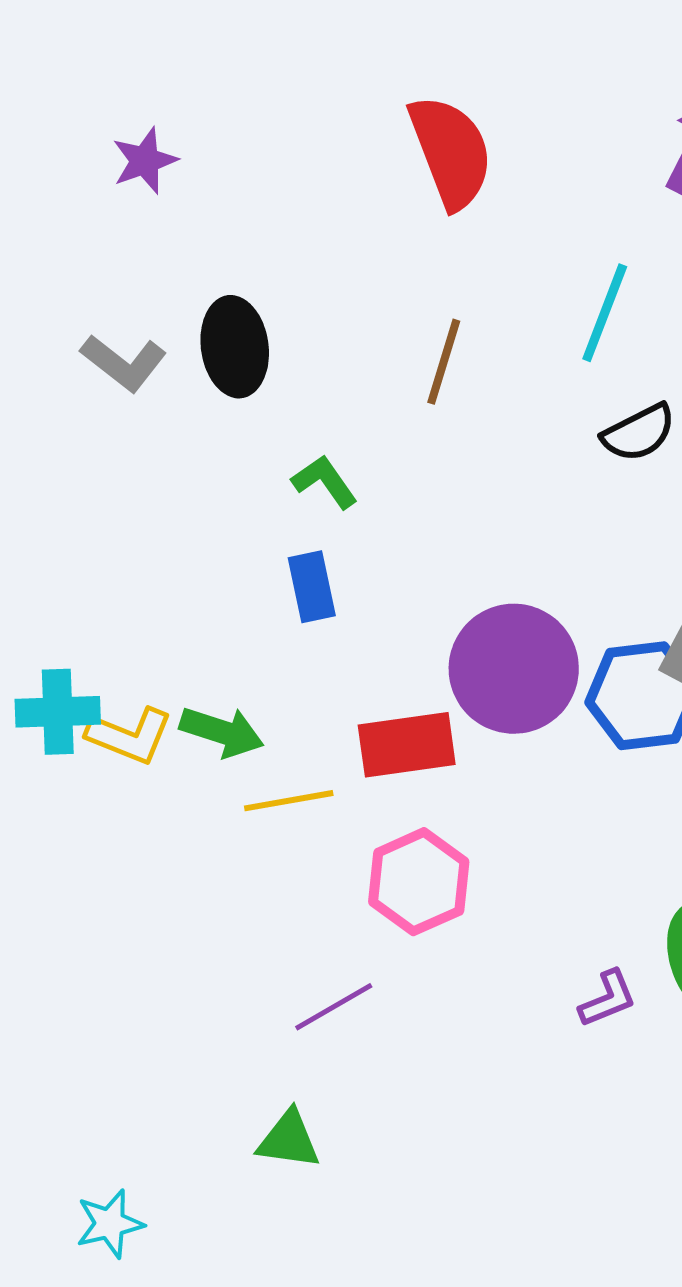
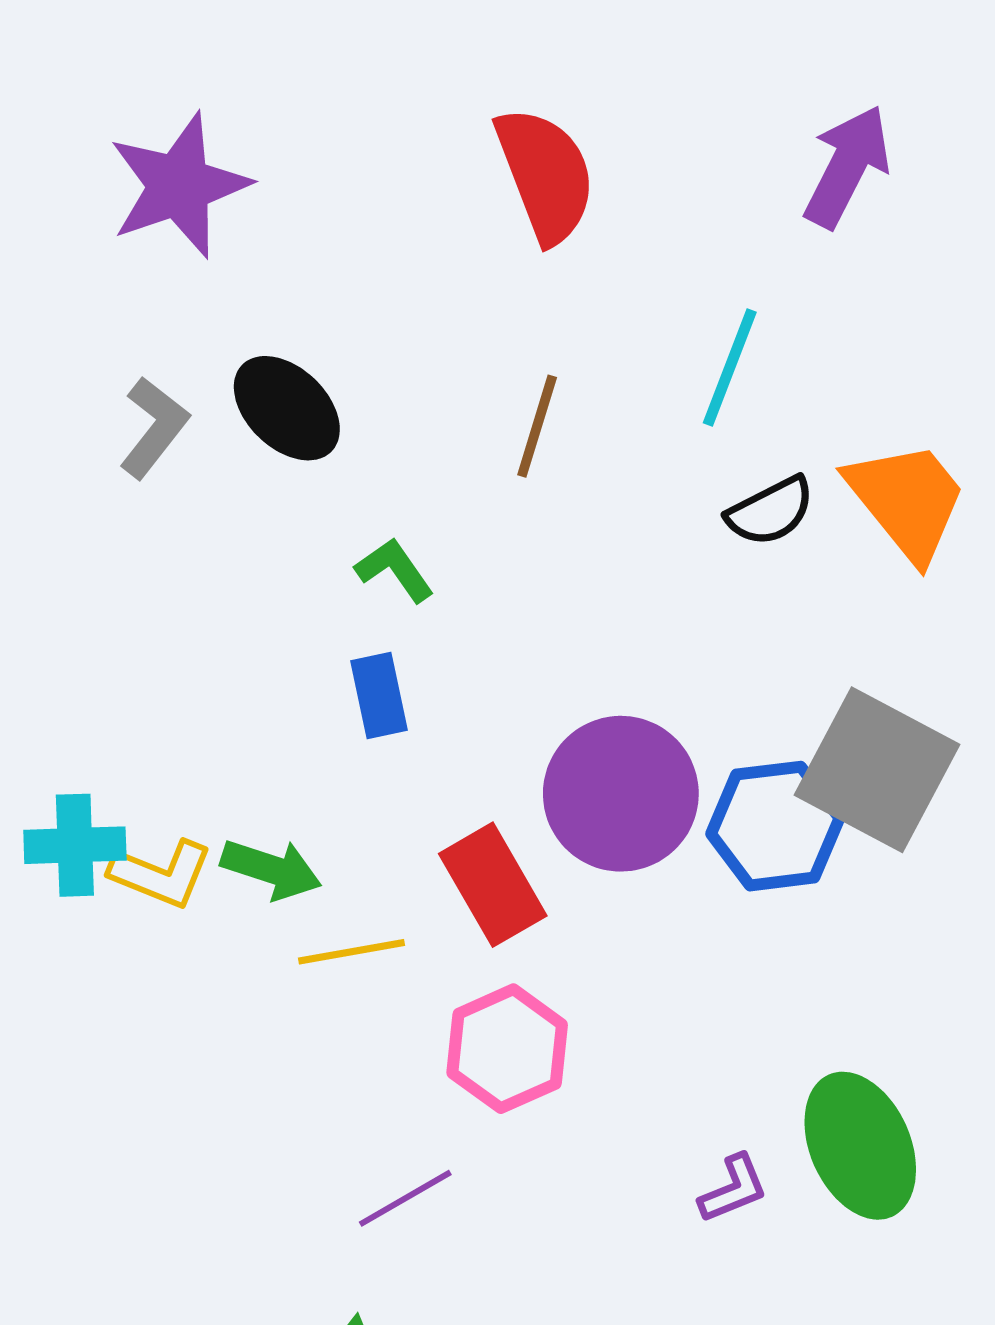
purple star: (145, 161) -> (179, 186), size x1.8
black ellipse: (235, 347) -> (287, 408), turned -38
gray L-shape: (124, 363) -> (154, 427), turned -90
red rectangle: (407, 745) -> (493, 885), turned 68

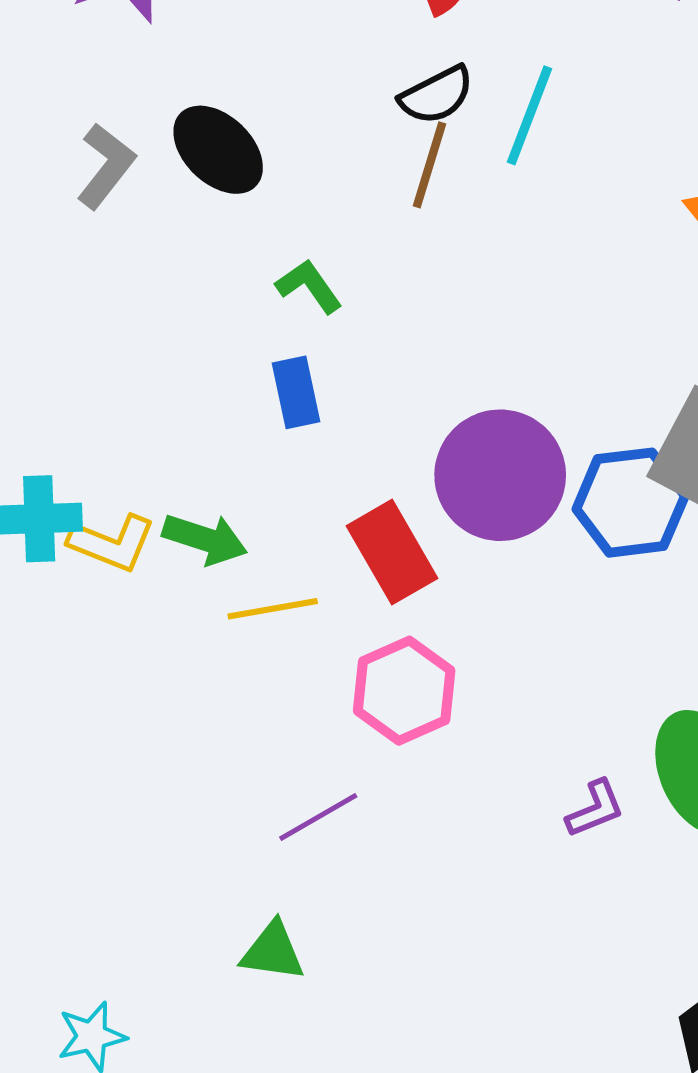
cyan line: (730, 367) -> (530, 115), moved
black semicircle: (770, 511) -> (436, 95), moved

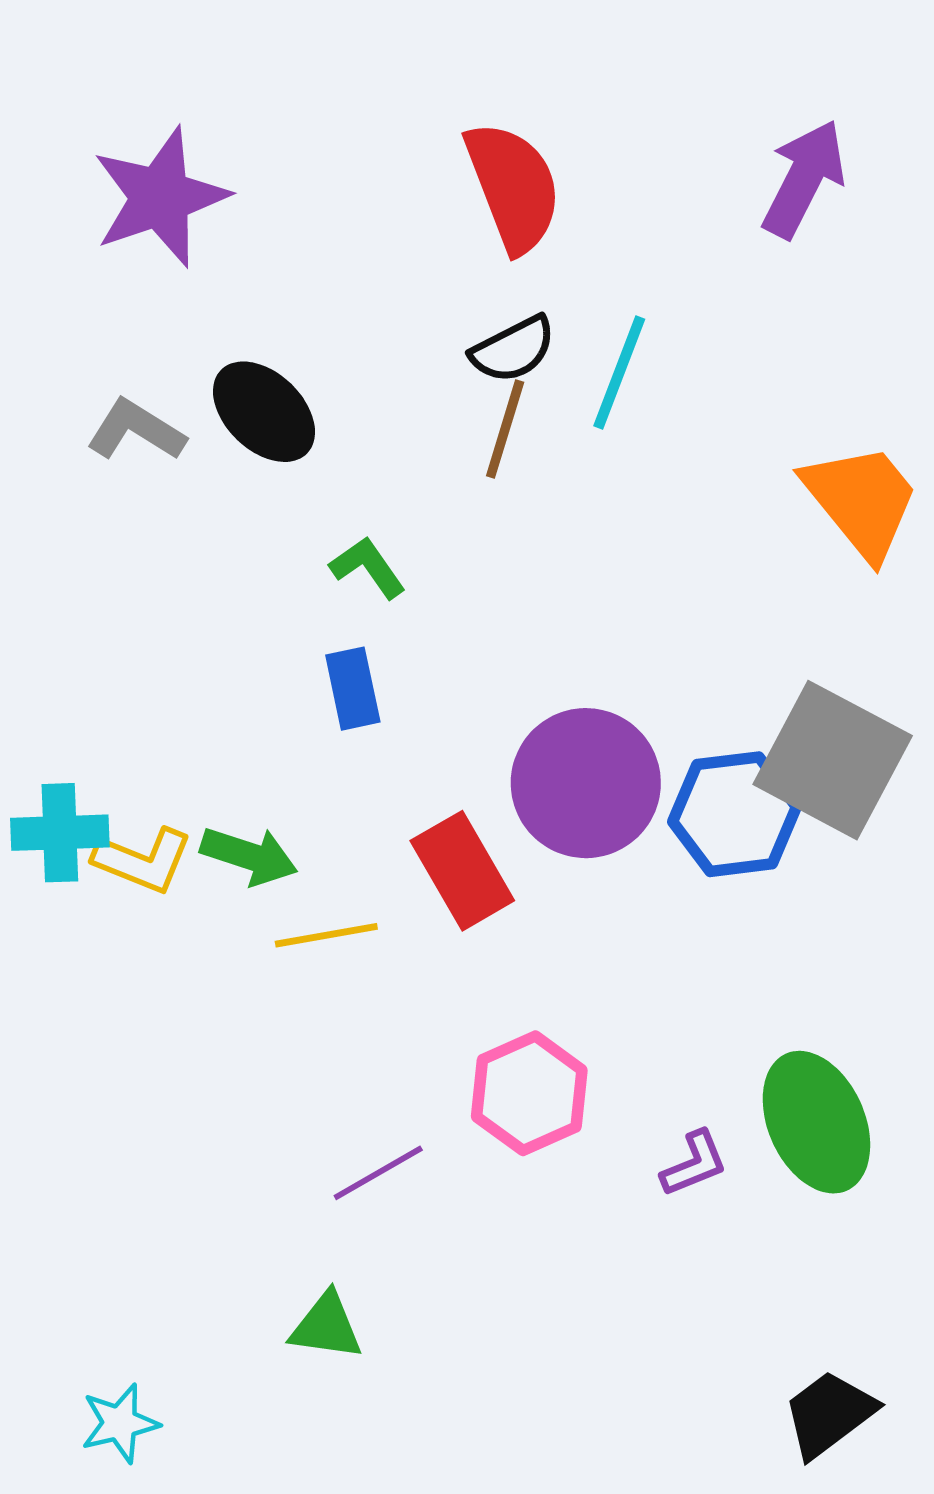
gray L-shape: (106, 166) -> (136, 430), turned -96
pink hexagon: (404, 691) -> (529, 1093), moved

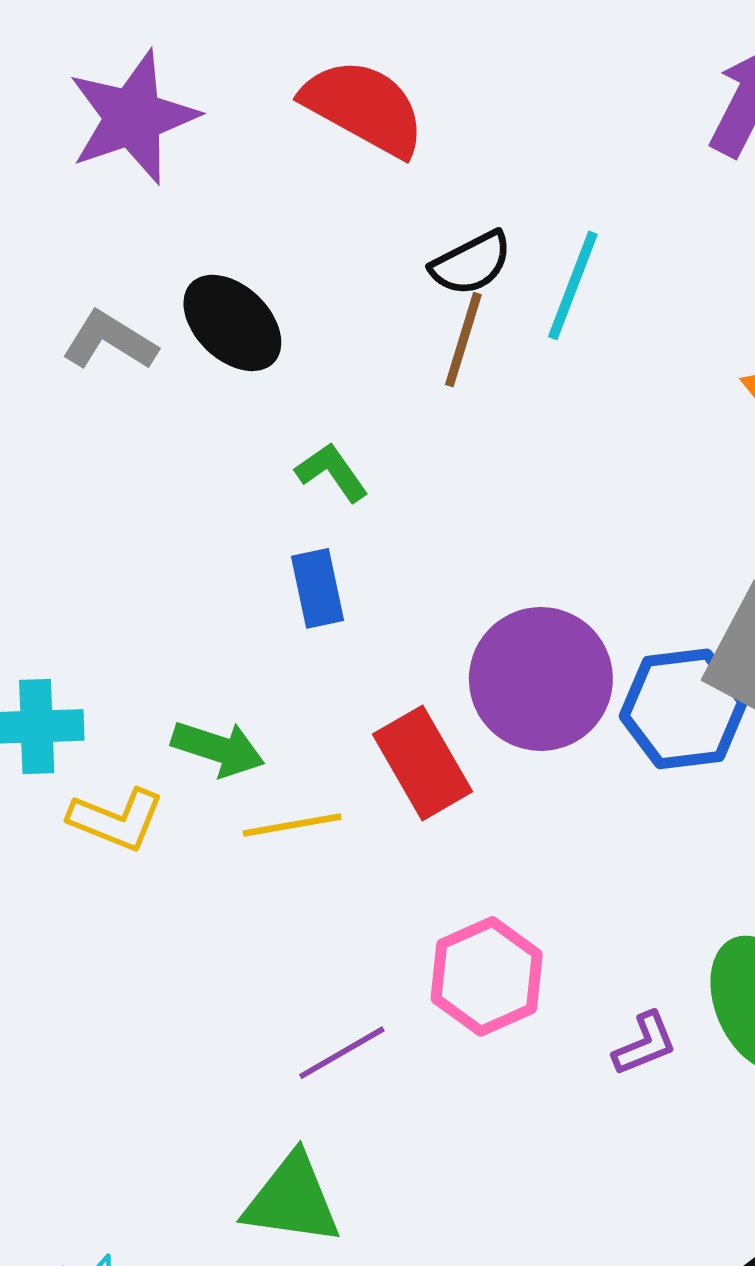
red semicircle: (513, 187) -> (364, 107), moved, turned -40
yellow L-shape: (143, 860) -> (116, 819), moved
green triangle: (326, 1326) -> (292, 1200), size x1.4

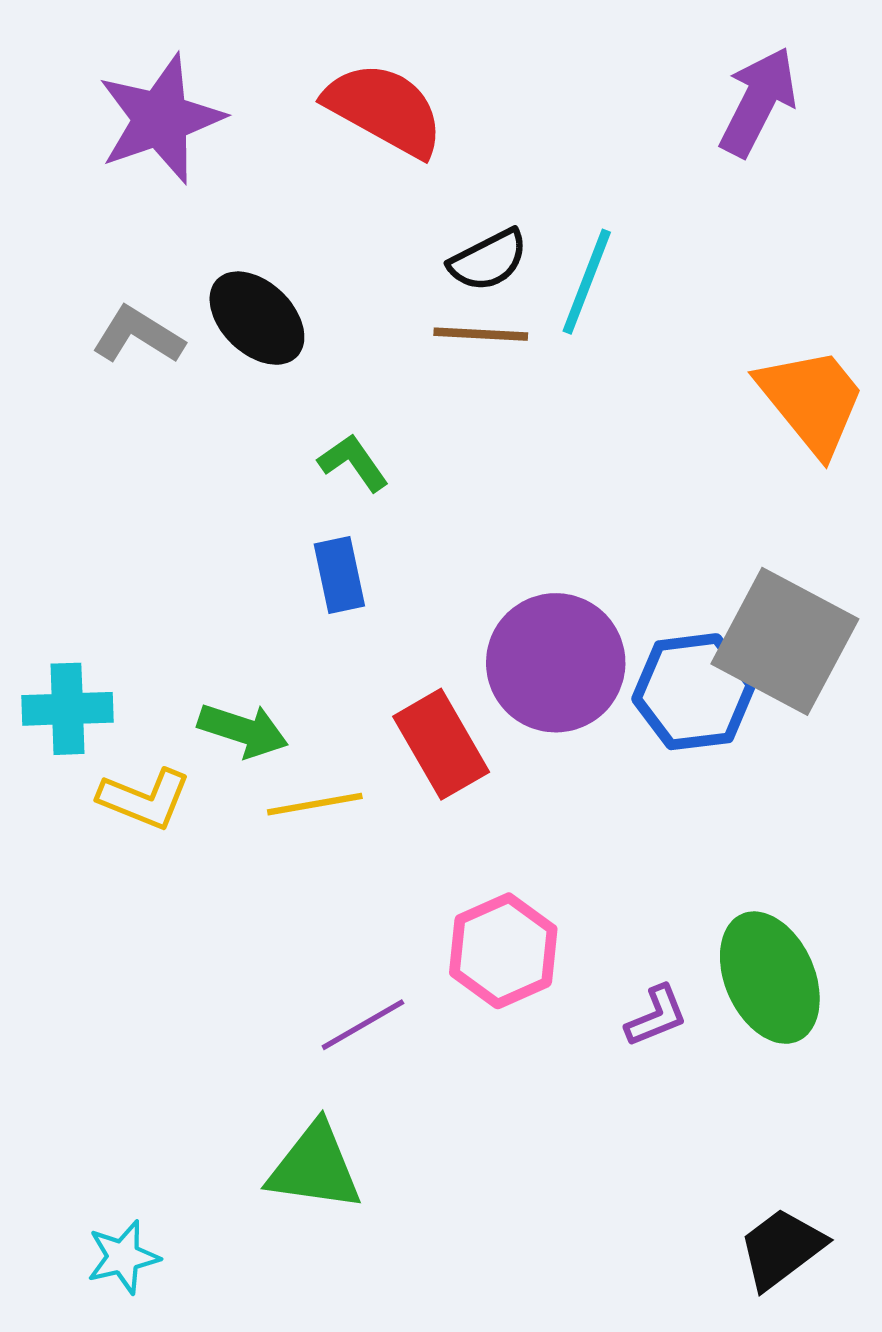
brown line: (463, 340) -> (481, 334), turned 76

